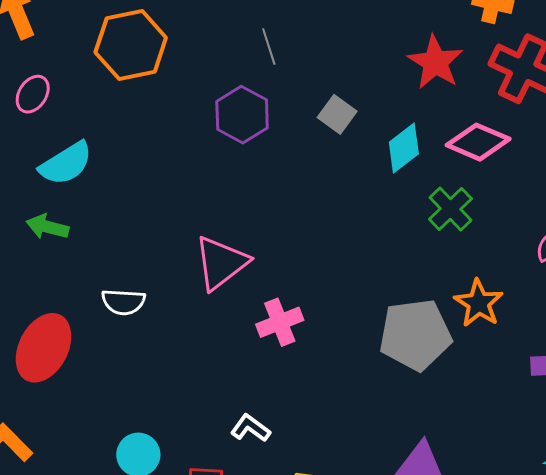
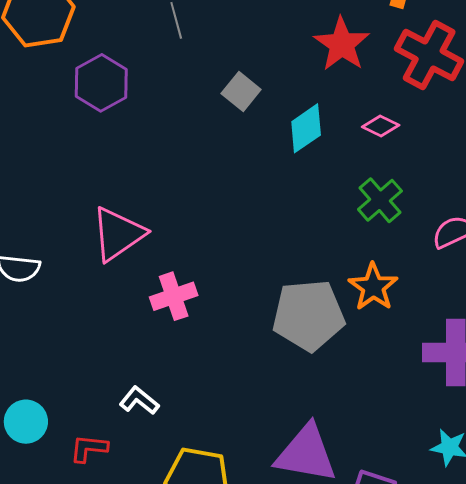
purple hexagon: (242, 115) -> (101, 83), moved
pink diamond: (478, 142) -> (381, 126), size x0.6
green cross: (450, 209) -> (380, 200), moved

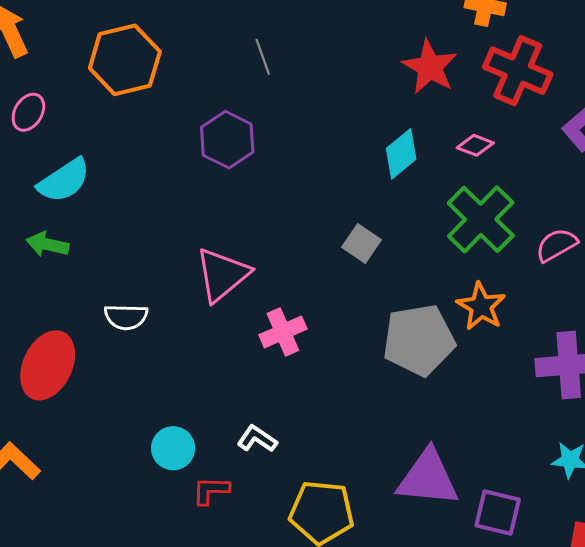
purple hexagon: (101, 83) -> (227, 140), moved
gray square: (241, 91) -> (362, 244), moved
green cross: (380, 200) -> (481, 219), size x1.5
cyan circle: (26, 422) -> (173, 448), moved

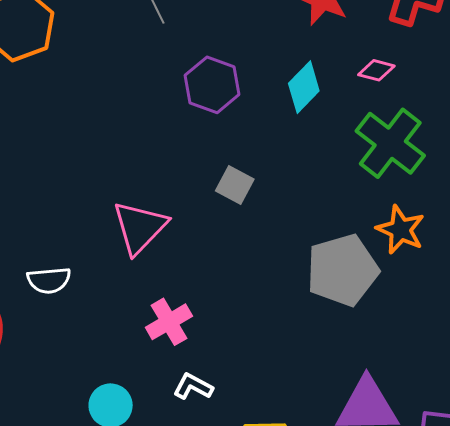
purple hexagon: (227, 140) -> (212, 85), moved
gray square: (362, 244) -> (235, 185), moved
pink cross: (283, 332) -> (169, 322), moved

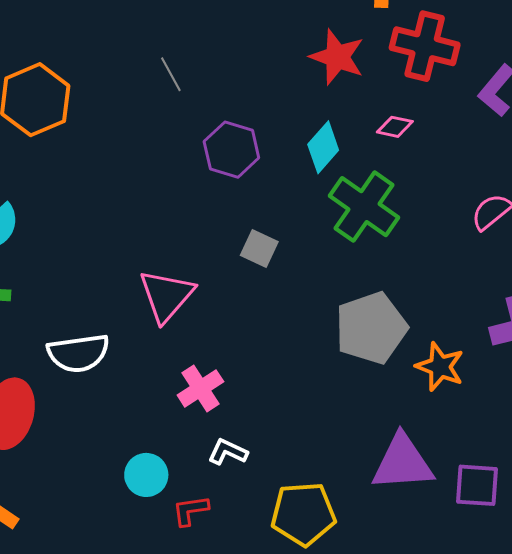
green cross: (390, 143) -> (364, 207), moved
orange star: (400, 230) -> (440, 367), moved
white semicircle: (49, 280) -> (78, 353), size x1.4

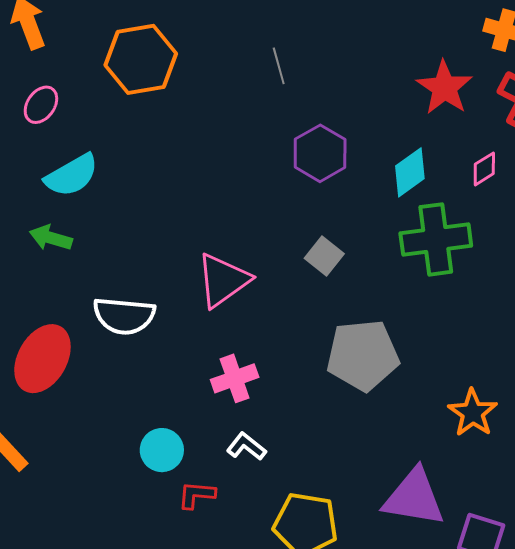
pink diamond: (395, 127) -> (484, 169), turned -57
green cross: (364, 207) -> (436, 239), turned 34
gray pentagon: (371, 328) -> (363, 355), moved

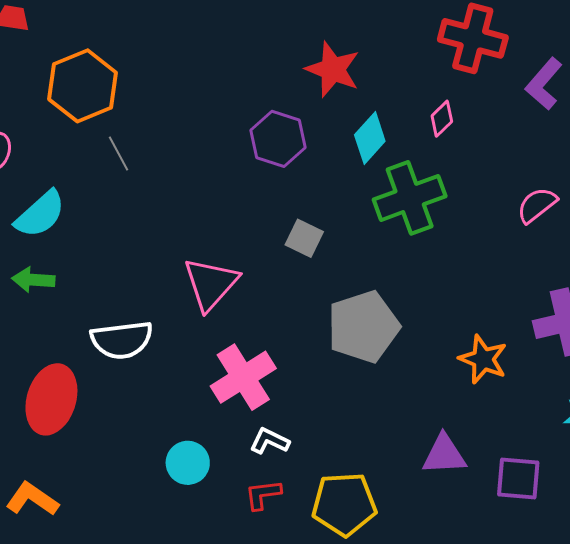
gray line: (279, 66) -> (118, 153), moved
red star: (444, 88) -> (333, 69), moved
pink cross: (235, 378) -> (243, 377), size x1.4
red L-shape: (196, 495) -> (263, 495), moved
purple triangle: (414, 498) -> (444, 455), size x0.7

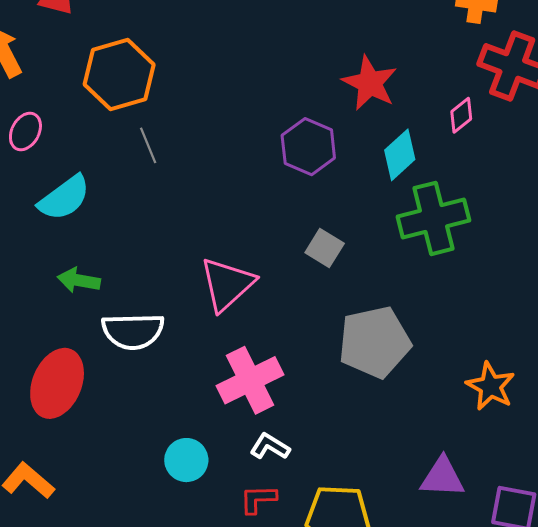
pink diamond: (442, 119) -> (461, 115), moved
green arrow: (33, 280) -> (79, 280), moved

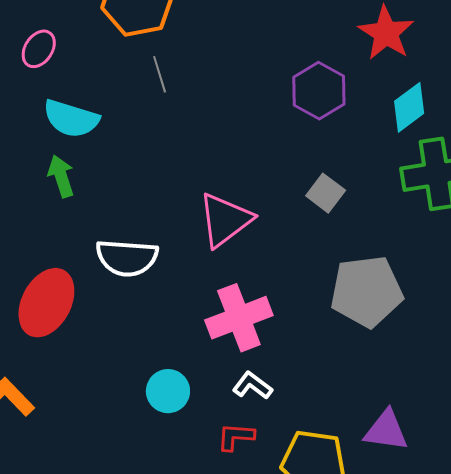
cyan semicircle: (64, 198) -> (71, 119), turned 48
green arrow: (79, 280) -> (61, 176), moved, turned 57
purple triangle: (442, 477) -> (386, 431), moved

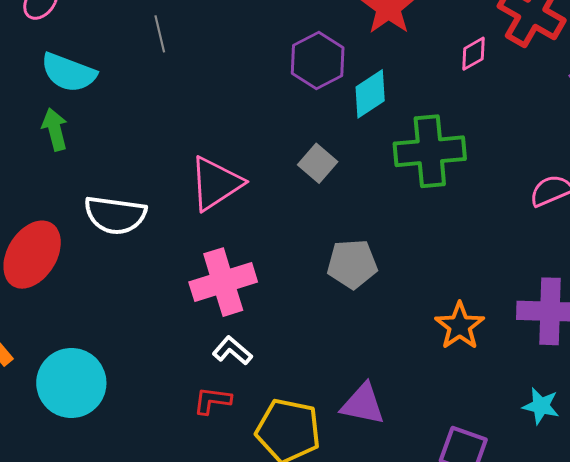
cyan diamond: (409, 107) -> (370, 94), moved
gray pentagon: (366, 291) -> (352, 264), size x0.7
cyan circle: (168, 391) -> (71, 383), moved, size x1.6

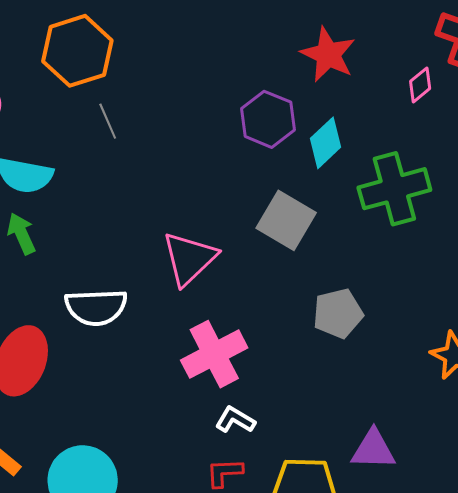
gray square: (318, 163) -> (286, 220), size x1.5

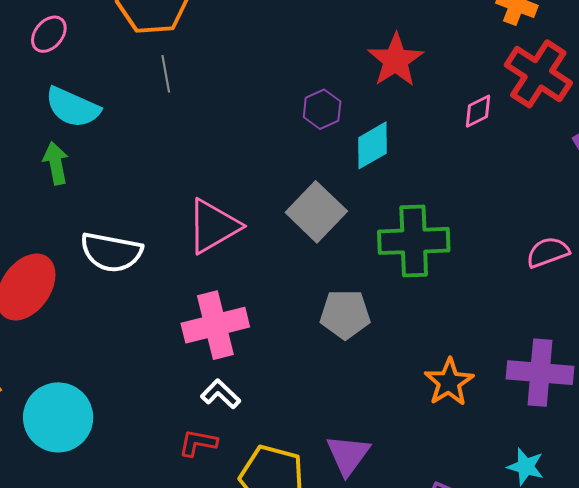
purple hexagon: (268, 119) -> (322, 109), size x0.7
green cross: (394, 189) -> (414, 241), moved
purple triangle: (373, 450) -> (348, 455), turned 51

